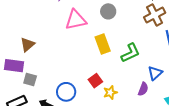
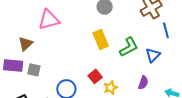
pink triangle: (76, 20) -> (49, 20), moved
blue triangle: (155, 73) -> (153, 55), moved
gray square: (30, 79) -> (34, 70), moved

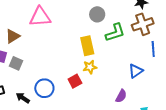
green L-shape: (129, 47) -> (115, 33), moved
yellow star: (111, 88) -> (90, 67), moved

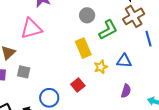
gray square: (16, 63) -> (24, 72), moved
yellow star: (90, 67) -> (101, 67), moved
blue triangle: (136, 71) -> (124, 61), moved, turned 49

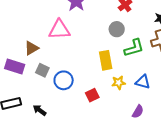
blue circle: (49, 98) -> (64, 80), moved

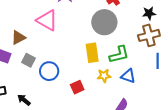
gray circle: (117, 29) -> (104, 22), size x1.6
pink triangle: (59, 30) -> (47, 20), turned 30
green L-shape: (134, 48) -> (119, 55), moved

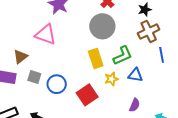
red square: (77, 87) -> (87, 95), size x1.5

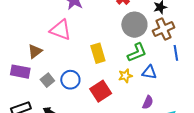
gray circle: (102, 26) -> (134, 25), moved
yellow rectangle: (96, 59) -> (98, 53), moved
gray square: (34, 77) -> (47, 80), moved, turned 32

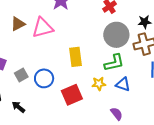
pink triangle: (61, 30) -> (43, 28), turned -45
brown triangle: (35, 51) -> (18, 24), moved
purple semicircle: (148, 102) -> (117, 114), turned -72

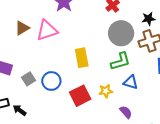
yellow star: (99, 84) -> (106, 91), moved
black arrow: (18, 107) -> (20, 110), moved

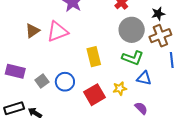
green L-shape: (120, 61) -> (133, 58), turned 40

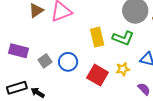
green L-shape: (133, 58) -> (123, 38), moved
red square: (95, 95) -> (97, 75), turned -30

